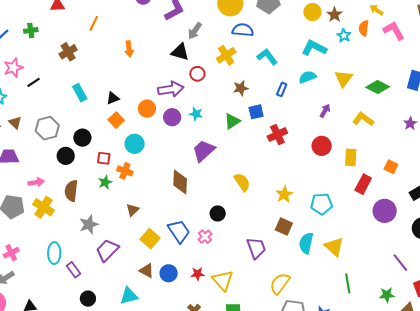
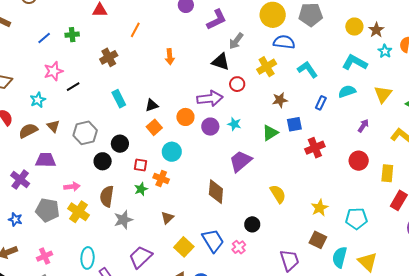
gray star: (89, 225) -> (123, 220), moved

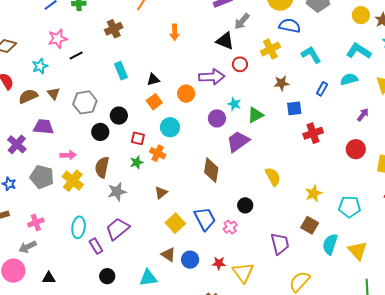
purple circle: (210, 127) -> (217, 118), moved
green triangle: (270, 133) -> (255, 115), moved
purple trapezoid: (141, 257) -> (118, 229), moved

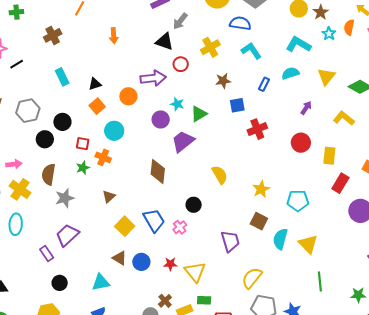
blue semicircle: (290, 26) -> (240, 23), moved
cyan ellipse: (79, 227) -> (16, 224), moved

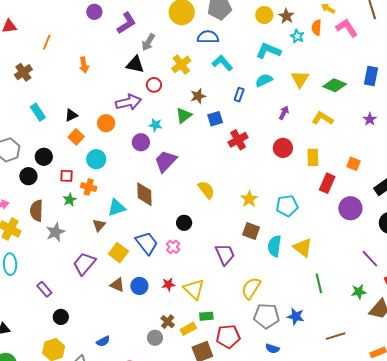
green triangle: (199, 114) -> (184, 115), moved
purple trapezoid: (67, 235) -> (84, 264), moved
cyan triangle: (101, 282) -> (117, 208), moved

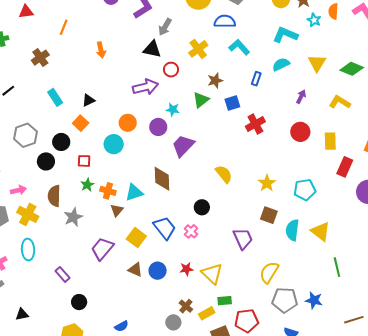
orange circle: (106, 123) -> (128, 123), moved
orange square: (76, 137) -> (81, 123), moved
orange cross: (89, 187) -> (108, 191), moved

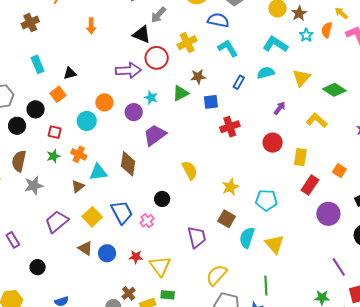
red circle: (171, 70) -> (157, 58), size x1.5
orange cross: (108, 191) -> (79, 154), moved
green line: (337, 267) -> (266, 286), moved
black circle: (79, 302) -> (38, 267), moved

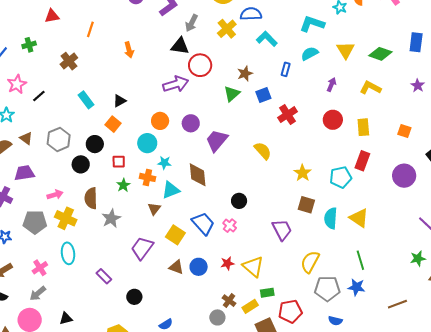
yellow cross: (187, 43) -> (227, 29), moved
cyan star: (151, 98) -> (164, 163), moved
yellow semicircle: (190, 170) -> (263, 151), moved
red rectangle: (310, 185) -> (362, 161), moved

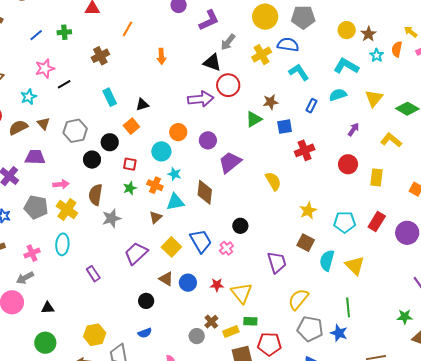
red rectangle: (362, 161) -> (377, 221), moved
black circle: (134, 297) -> (146, 301), moved

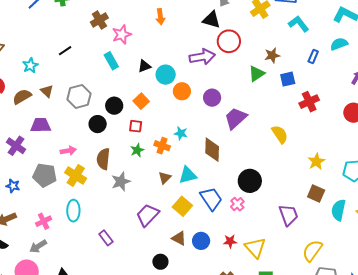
pink star: (45, 68) -> (122, 35), moved
orange square: (131, 126) -> (141, 101), moved
cyan circle: (161, 151) -> (166, 75), moved
cyan triangle: (175, 202) -> (188, 175), moved
black circle: (240, 226) -> (250, 181), size x1.5

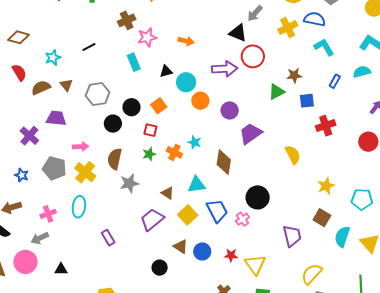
orange arrow: (160, 17) -> (186, 41), moved, turned -77
brown triangle: (165, 178) -> (168, 193), moved, turned -48

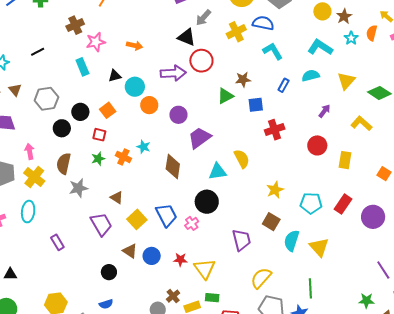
pink arrow: (81, 147) -> (30, 151), turned -98
cyan triangle: (196, 185) -> (218, 172), moved
purple trapezoid: (152, 220) -> (101, 224), turned 100

